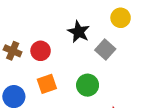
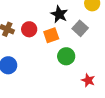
orange square: (47, 84) -> (51, 35), moved

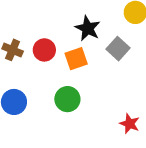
green circle: (66, 56) -> (67, 99), moved

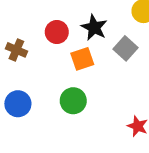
red circle: (44, 50) -> (57, 32), moved

